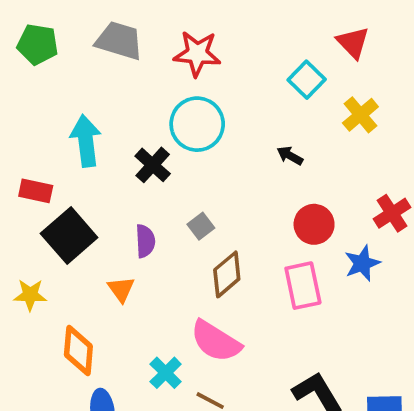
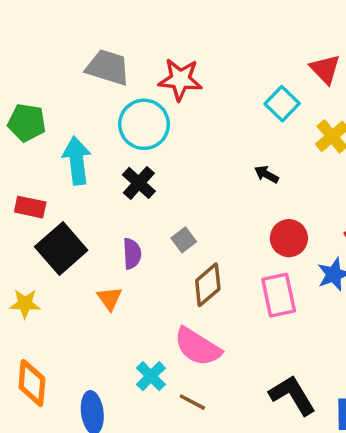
green pentagon: (38, 44) -> (27, 123), moved
cyan circle: (197, 124) -> (144, 124), moved
orange diamond: (78, 350) -> (32, 383), moved

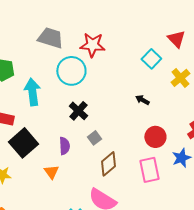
black cross: (139, 183) -> (78, 111), moved

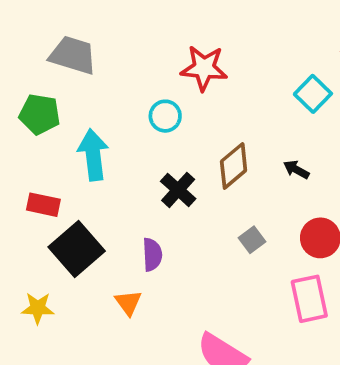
gray trapezoid: (50, 38) -> (73, 55), moved
cyan circle: (71, 71) -> (165, 116), size x0.6
gray square: (94, 138) -> (252, 240), moved
brown diamond: (108, 164) -> (234, 166), moved

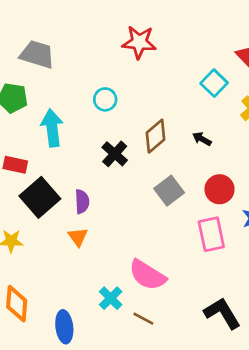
red star: (204, 68) -> (139, 42), moved
gray square: (252, 240) -> (169, 191), size x1.5
purple semicircle: (152, 255) -> (82, 202), moved

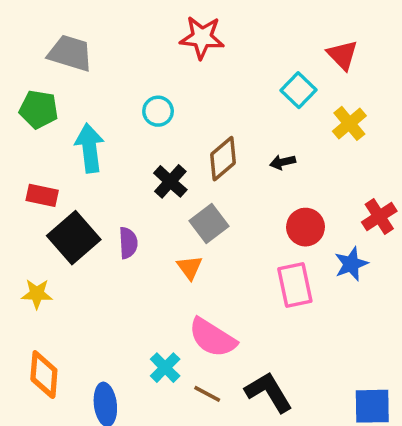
black arrow: (202, 139) -> (283, 162), turned -42
gray square: (169, 191) -> (209, 224), moved
orange triangle: (78, 237) -> (190, 267), moved
black L-shape: (222, 313) -> (269, 392), moved

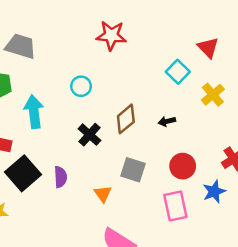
gray square: (209, 224) -> (133, 170), moved, turned -35

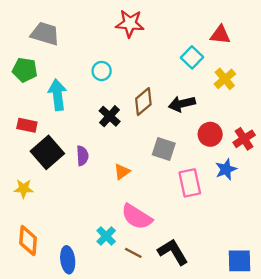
red triangle: (208, 48) -> (220, 35), turned -40
black arrow: (167, 121) -> (182, 104), size x1.6
red circle: (183, 166) -> (210, 134), moved
gray square: (133, 170) -> (164, 149), moved
orange triangle: (103, 194) -> (122, 172), turned 30

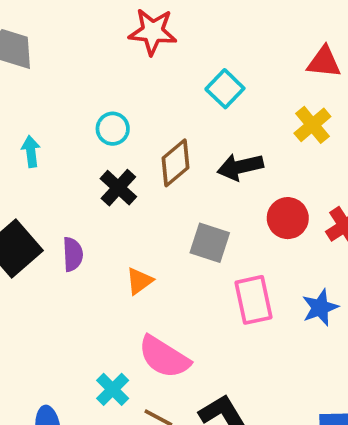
red triangle: (220, 35) -> (324, 62), moved
cyan square: (192, 57) -> (225, 89), moved
cyan circle: (102, 71) -> (113, 129), moved
cyan arrow: (58, 95) -> (31, 151), size x0.6
blue star: (226, 169) -> (320, 308), moved

